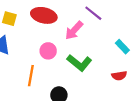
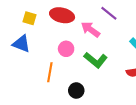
pink arrow: (74, 30) -> (90, 29), turned 84

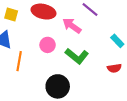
orange line: (50, 72) -> (19, 61), moved
black circle: (76, 90) -> (58, 86), size x1.5

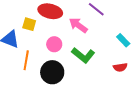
yellow square: (11, 15) -> (29, 24), moved
black circle: (58, 86) -> (52, 72), moved

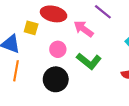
orange line: (26, 60) -> (16, 71), moved

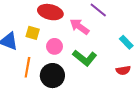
yellow square: (31, 28) -> (33, 33), moved
orange line: (16, 71) -> (27, 67), moved

